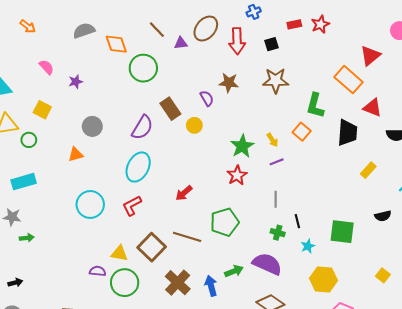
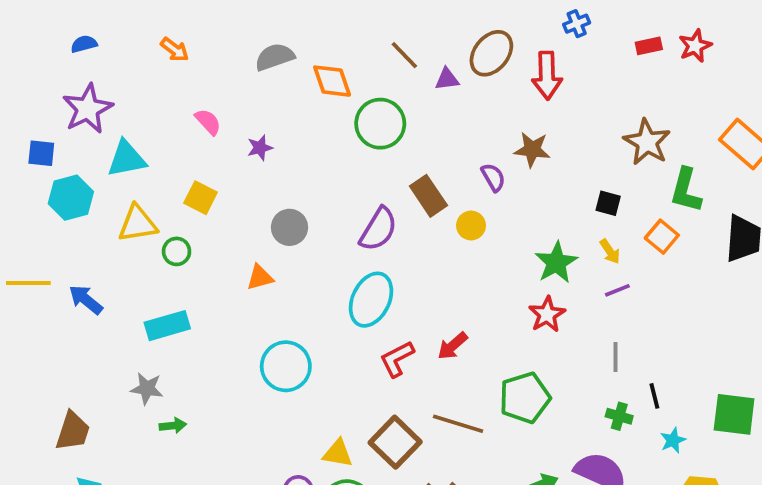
black square: (271, 44) -> (608, 203), moved, turned 32
brown star: (276, 81) -> (647, 142), moved, turned 30
red L-shape: (132, 206) -> (397, 359), moved

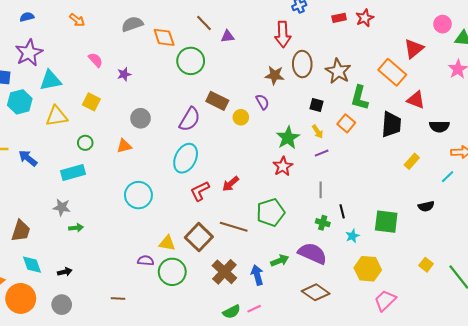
brown ellipse: (491, 53) -> (302, 64), moved, turned -40
purple semicircle: (493, 177) -> (262, 102), moved
brown rectangle: (428, 196) -> (217, 101), turned -30
green circle: (177, 251) -> (85, 143), moved

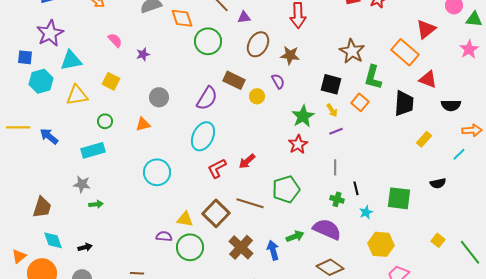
brown ellipse: (302, 64) -> (258, 44), moved, turned 30
black square: (317, 105) -> (331, 84), size x1.5

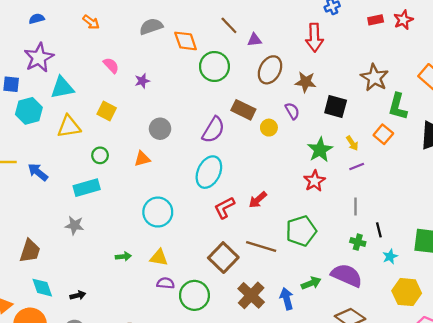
black square: (331, 84) -> (336, 106), moved
green arrow: (96, 204) -> (123, 256), moved
yellow triangle: (185, 219) -> (159, 258), moved

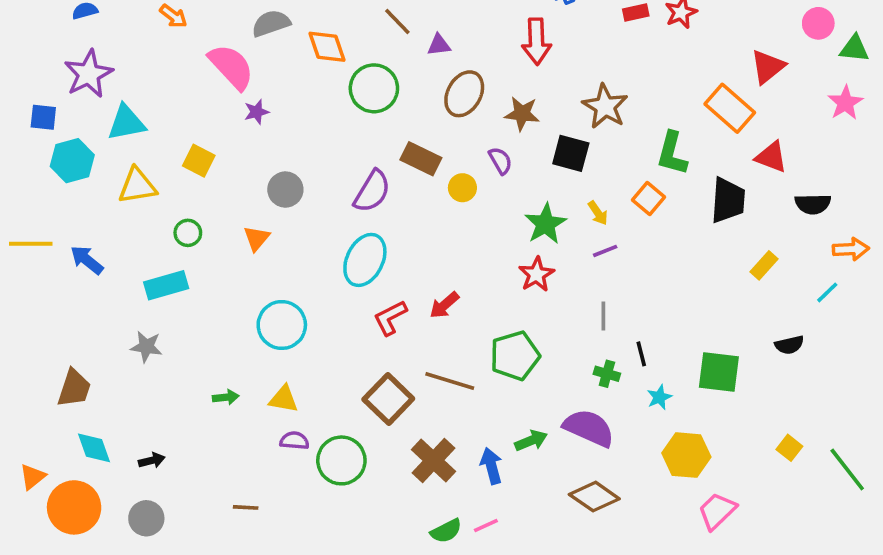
pink semicircle: (111, 65) -> (231, 67), moved, size x1.8
brown star: (374, 78) -> (605, 106), moved
orange triangle: (142, 159) -> (256, 238), turned -35

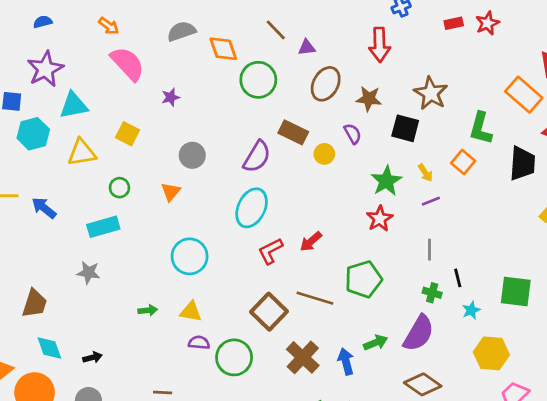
pink semicircle: (231, 67) -> (128, 64), moved
purple semicircle: (589, 428) -> (419, 333), turned 96

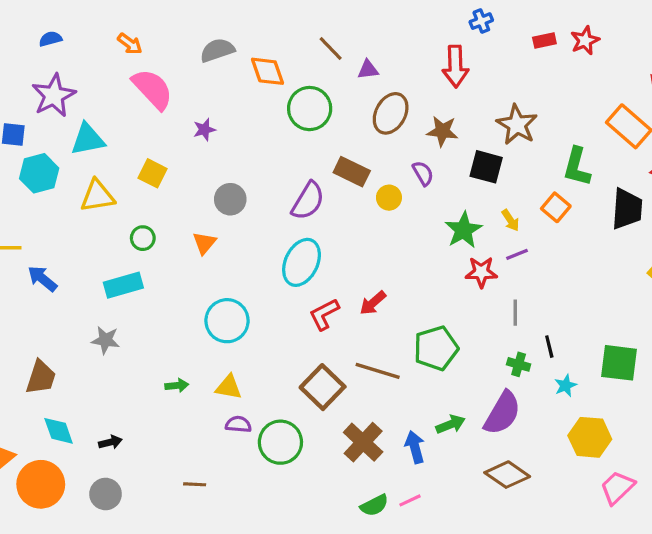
blue arrow: (44, 208) -> (42, 279), moved
red star: (380, 219) -> (481, 272), moved, turned 30

